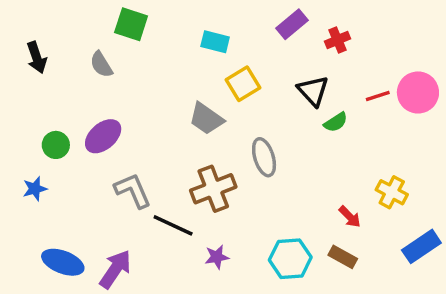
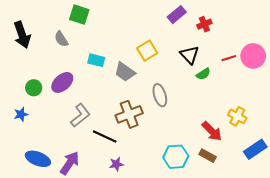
cyan rectangle: (215, 42) -> (96, 60), moved
black arrow: (37, 57) -> (22, 35), size x1.4
gray L-shape: (133, 190) -> (80, 115), turned 75
red arrow: (350, 217) -> (212, 131), size x1.5
purple star: (217, 257) -> (116, 164), moved

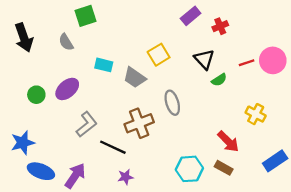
green square: (79, 15) -> (85, 16), turned -36
blue star: (21, 114) -> (23, 143), moved, size x1.5
yellow cross: (237, 116) -> (256, 114), moved

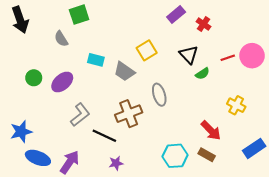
red cross: (220, 26) -> (203, 24), turned -32
black arrow: (24, 38) -> (20, 20), moved
green circle: (36, 95) -> (34, 78), moved

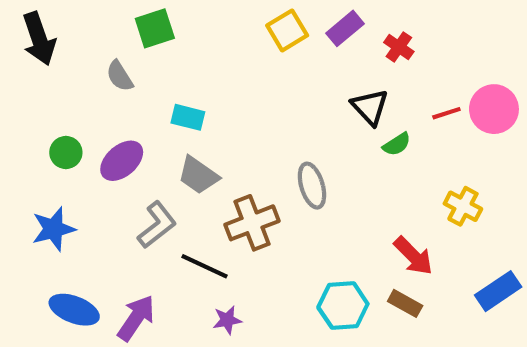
yellow square: (147, 50) -> (287, 30), moved
gray trapezoid: (124, 71) -> (198, 175), moved
blue star: (21, 132) -> (53, 229), moved

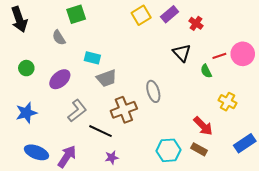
green semicircle: (397, 144) -> (206, 71), moved, turned 96
green circle: (66, 152) -> (26, 68), moved
gray trapezoid: (198, 175) -> (107, 78), moved, turned -55

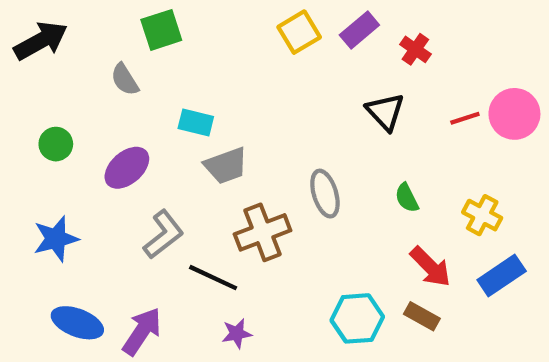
black arrow: (19, 19) -> (41, 41), turned -100
green semicircle: (206, 71) -> (407, 198), moved
blue rectangle: (245, 143) -> (502, 275), moved

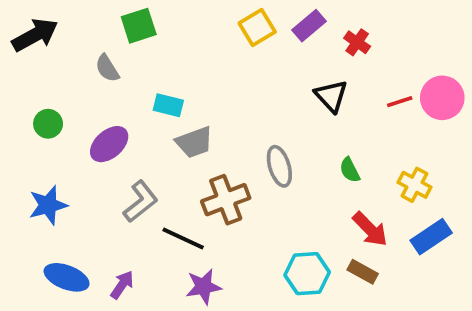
purple arrow: (142, 331) -> (122, 285), size x0.7
purple star: (237, 334) -> (203, 287), size x1.4

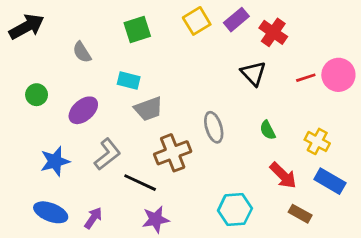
green square: (139, 26) -> (137, 29), moved
red cross: (357, 42) -> (273, 32), size x1.4
blue star: (48, 205) -> (55, 161), moved
blue rectangle: (431, 237) -> (330, 181), turned 64
brown rectangle: (363, 272) -> (300, 214), moved

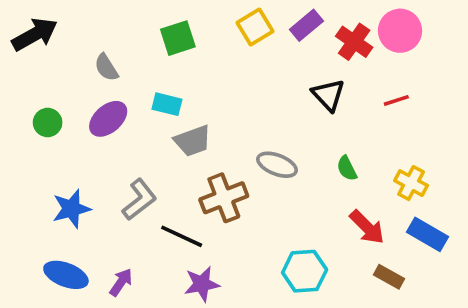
pink circle: (338, 75) -> (400, 31), moved
purple ellipse: (83, 110) -> (108, 119), moved
gray ellipse: (214, 127) -> (277, 165), turned -52

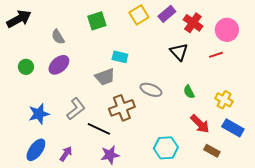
pink circle: (400, 31) -> (227, 30), moved
cyan rectangle: (167, 104) -> (120, 57), moved
blue ellipse: (66, 275) -> (36, 150), turned -75

